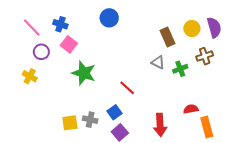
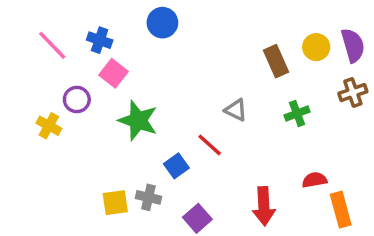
blue circle: (109, 18) -> (162, 23), moved
purple circle: (41, 52) -> (77, 100), moved
brown cross: (205, 56) -> (353, 93), moved
gray triangle: (158, 62) -> (236, 110), moved
blue square: (114, 112) -> (176, 166), moved

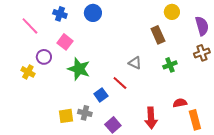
blue cross: (100, 40) -> (60, 14), moved
yellow circle: (316, 47) -> (172, 12), moved

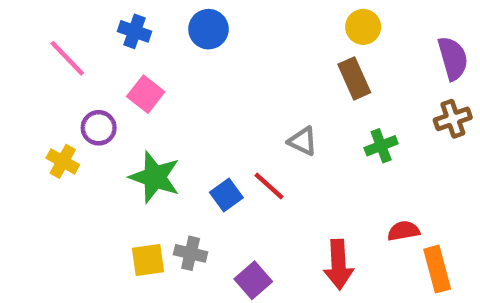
yellow circle: (172, 12) -> (363, 27), moved
green star: (79, 69) -> (155, 177), moved
blue square: (101, 95) -> (226, 195), moved

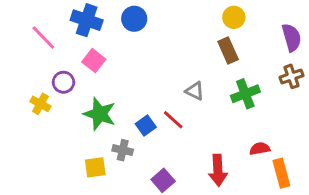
blue cross: (135, 31) -> (87, 20), size x1.5
green cross: (381, 146) -> (245, 94), size x1.4
gray cross: (191, 253) -> (123, 150), moved

